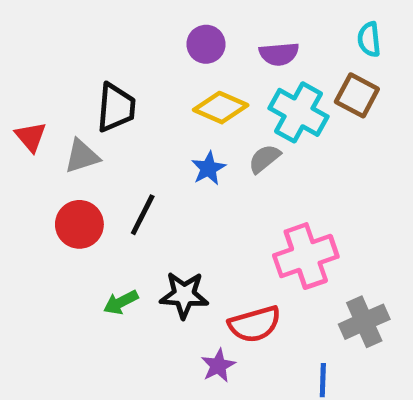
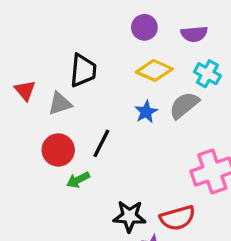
cyan cross: (298, 112) -> (207, 74), size x0.7
gray semicircle: (264, 159) -> (184, 105), size x1.4
black star: (184, 295) -> (129, 216), moved
green arrow: (121, 302) -> (78, 180), moved

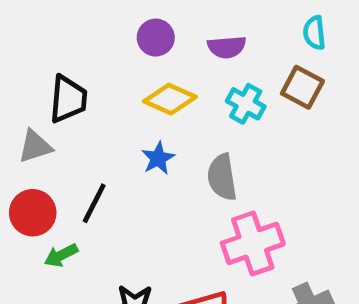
gray semicircle: (184, 105) -> (222, 177), moved, turned -60

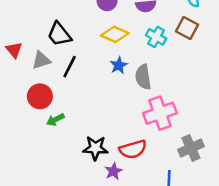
black trapezoid: (68, 99) -> (59, 34), turned 136
blue star: (158, 158) -> (119, 65), moved
black line: (94, 203) -> (70, 67), moved

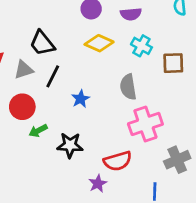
brown square: (187, 28) -> (173, 63), moved, turned -30
blue star: (119, 65) -> (81, 99), moved
black star: (95, 148) -> (70, 145), moved

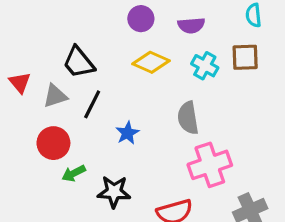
brown square: (173, 63) -> (245, 57), moved

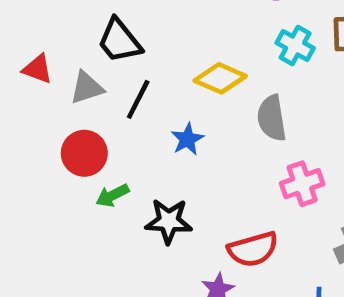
yellow diamond: (151, 62) -> (220, 78), moved
red triangle: (20, 83) -> (37, 69), turned -30
pink cross: (210, 165) -> (302, 184), size x0.7

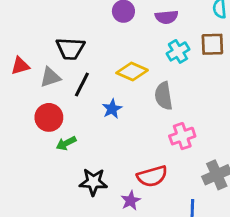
black trapezoid: (119, 41) -> (70, 49), turned -48
cyan cross: (295, 45) -> (178, 51), turned 30
red triangle: (37, 69) -> (20, 66), turned -36
black star: (169, 221) -> (93, 182), moved

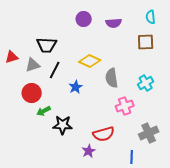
cyan cross: (178, 51) -> (146, 83), moved
black star: (93, 182) -> (63, 125), moved

